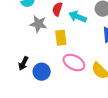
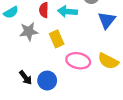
black arrow: (23, 63) -> (26, 78), turned -48

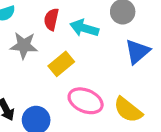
yellow rectangle: (57, 39) -> (61, 64), turned 63

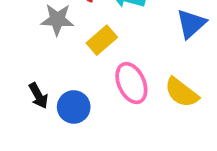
pink ellipse: (86, 101) -> (131, 83), turned 44

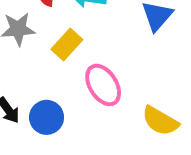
yellow semicircle: (182, 92) -> (160, 121), moved

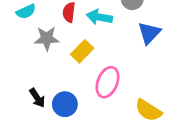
pink ellipse: (103, 85) -> (107, 82), turned 52

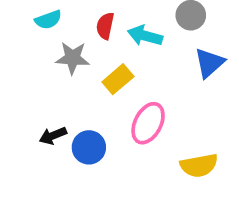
black arrow: (37, 98) -> (53, 136), turned 96
yellow semicircle: (148, 110) -> (199, 165), turned -48

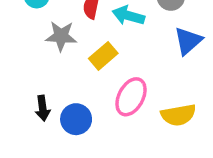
black arrow: (53, 136) -> (43, 108), turned -75
yellow semicircle: (199, 165) -> (178, 115), moved

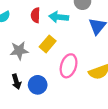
gray star: (61, 36) -> (19, 51), moved

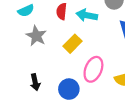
gray star: (19, 51) -> (36, 36), moved, turned 30
blue circle: (38, 85) -> (69, 89), moved

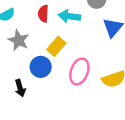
blue circle: (69, 89) -> (41, 67), moved

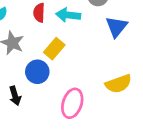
pink ellipse: (79, 71) -> (72, 103), moved

